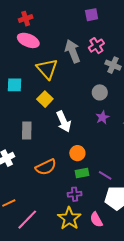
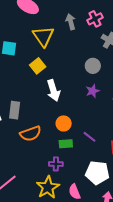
gray arrow: (73, 51) -> (71, 22), size x0.7
gray rectangle: (27, 131) -> (15, 110), moved
purple line: (105, 175) -> (89, 137), moved

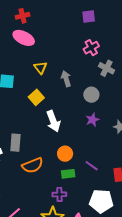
gray arrow: (71, 22) -> (66, 79), moved
yellow triangle: (43, 36) -> (40, 68), size x0.6

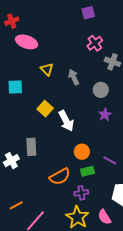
red cross: (23, 16) -> (12, 21), moved
yellow square: (36, 97) -> (45, 109), moved
orange semicircle: (33, 165) -> (60, 177), moved

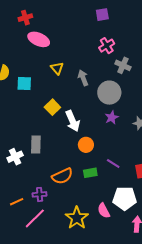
gray circle: (101, 90) -> (109, 93), size x1.5
orange circle: (82, 152) -> (86, 145), moved
purple cross: (81, 193) -> (40, 194), moved
pink semicircle: (104, 217) -> (104, 211), moved

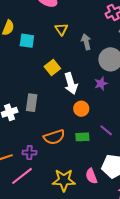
purple star: (112, 118) -> (101, 84), moved
yellow star: (77, 218) -> (64, 180), turned 30

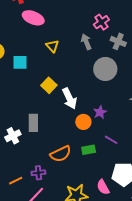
gray arrow: (86, 42) -> (86, 42), moved
purple star: (101, 84) -> (100, 112), moved

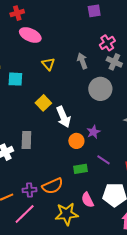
pink cross: (101, 22) -> (107, 43), moved
orange semicircle: (61, 154) -> (53, 186), moved
pink semicircle: (103, 187) -> (88, 200), moved

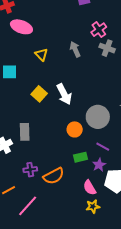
gray circle: (100, 89) -> (98, 117), moved
white arrow: (63, 117) -> (64, 94), moved
purple star: (93, 132) -> (99, 165), moved
purple cross: (30, 190) -> (30, 170), moved
yellow star: (67, 214) -> (93, 206), moved, size x0.6

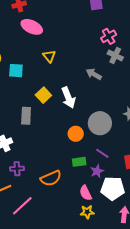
gray arrow: (75, 49) -> (94, 74), moved, turned -42
gray rectangle: (25, 132) -> (26, 116), moved
purple cross: (30, 170) -> (17, 169), moved

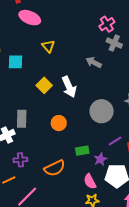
gray rectangle: (26, 116) -> (22, 119), moved
orange circle: (76, 134) -> (59, 123), moved
purple line: (102, 153) -> (115, 141), moved, turned -64

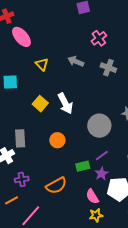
pink ellipse: (30, 18) -> (21, 37), turned 30
gray cross: (114, 43) -> (108, 68), moved
gray arrow: (94, 62) -> (76, 61), moved
purple line: (115, 141) -> (102, 155), moved

